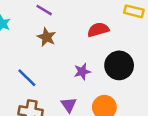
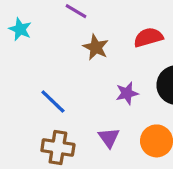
brown star: (47, 37) -> (96, 47), moved

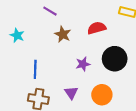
cyan star: (20, 29) -> (17, 35), moved
blue line: (53, 101) -> (35, 69), turned 48

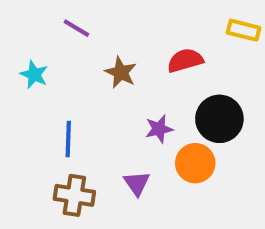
purple line: (50, 11) -> (76, 28), moved
orange circle: (102, 95) -> (195, 163), moved

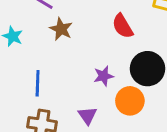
red semicircle: (185, 60) -> (123, 26), turned -105
brown star: (121, 73) -> (61, 29), moved

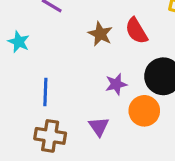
brown star: (61, 29) -> (100, 34), moved

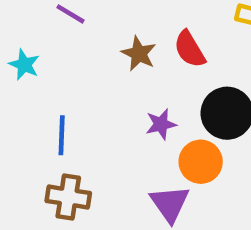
purple triangle: (99, 127) -> (170, 204), moved, size x1.4

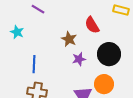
brown star: (139, 54) -> (69, 39), moved
orange circle: (201, 162) -> (104, 84), moved

